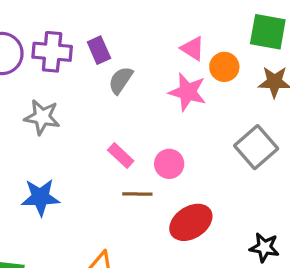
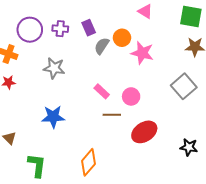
pink triangle: (193, 48) -> (145, 11), moved
purple cross: (52, 52) -> (60, 29), size x0.7
orange circle: (224, 67) -> (122, 38), moved

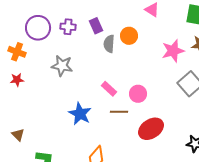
gray semicircle: (102, 46) -> (109, 44), turned -30
pink star: (142, 53) -> (173, 51), moved, turned -30
blue star: (53, 117) -> (80, 114), moved, turned 30

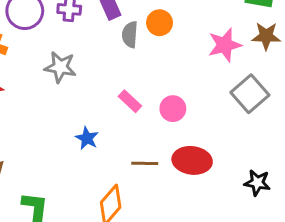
brown line: (119, 112) -> (145, 163), moved
blue star: (80, 114) -> (87, 138), size x0.7
red ellipse: (151, 129) -> (192, 160), turned 40

